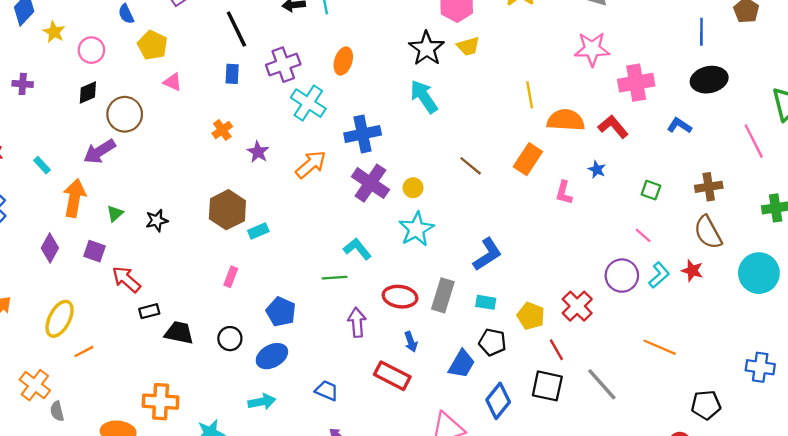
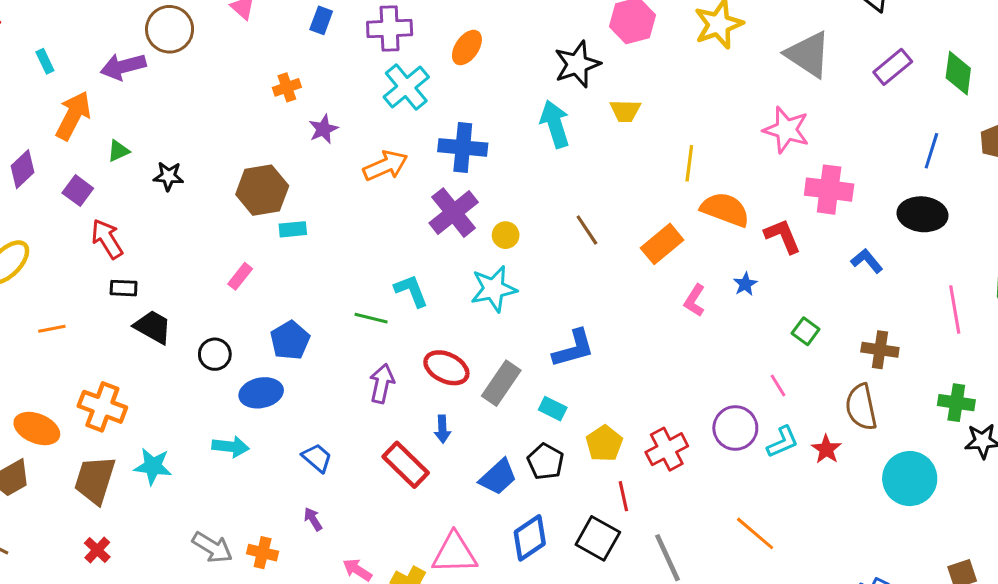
yellow trapezoid: (468, 46) -> (625, 111), moved
orange line: (84, 352) -> (52, 329), moved

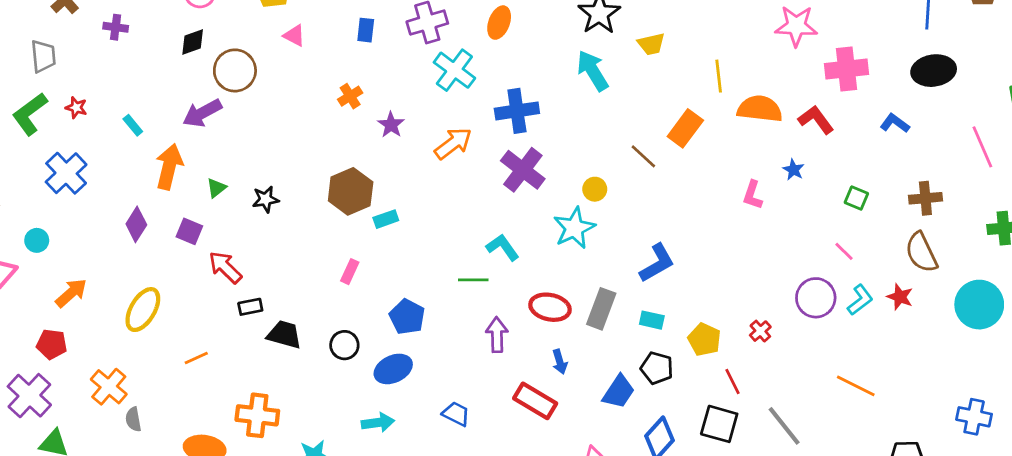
yellow circle: (506, 235) -> (595, 189), moved
orange rectangle: (662, 244) -> (685, 128), moved
red cross: (667, 449) -> (760, 331), size x0.6

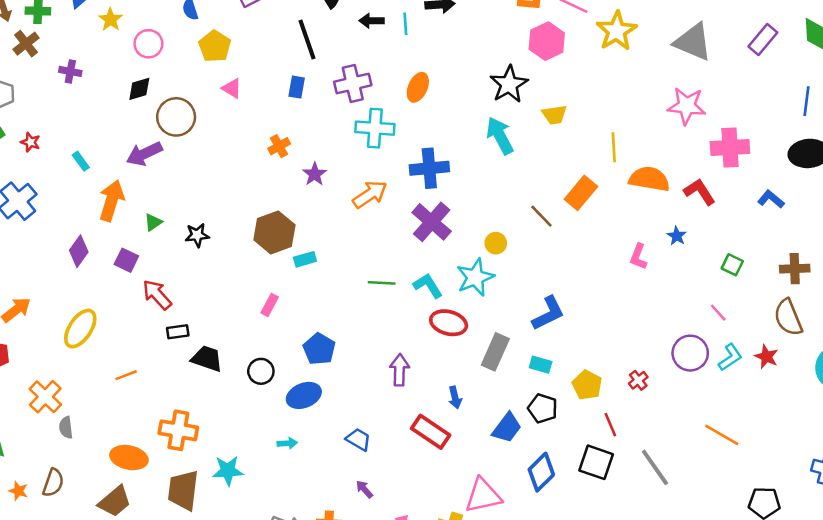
cyan cross: (454, 70) -> (375, 128), turned -36
cyan L-shape: (503, 247) -> (428, 286), moved
green line: (473, 280) -> (382, 283), moved
red ellipse: (550, 307) -> (449, 323), moved
cyan arrow: (378, 423) -> (287, 443), size x0.7

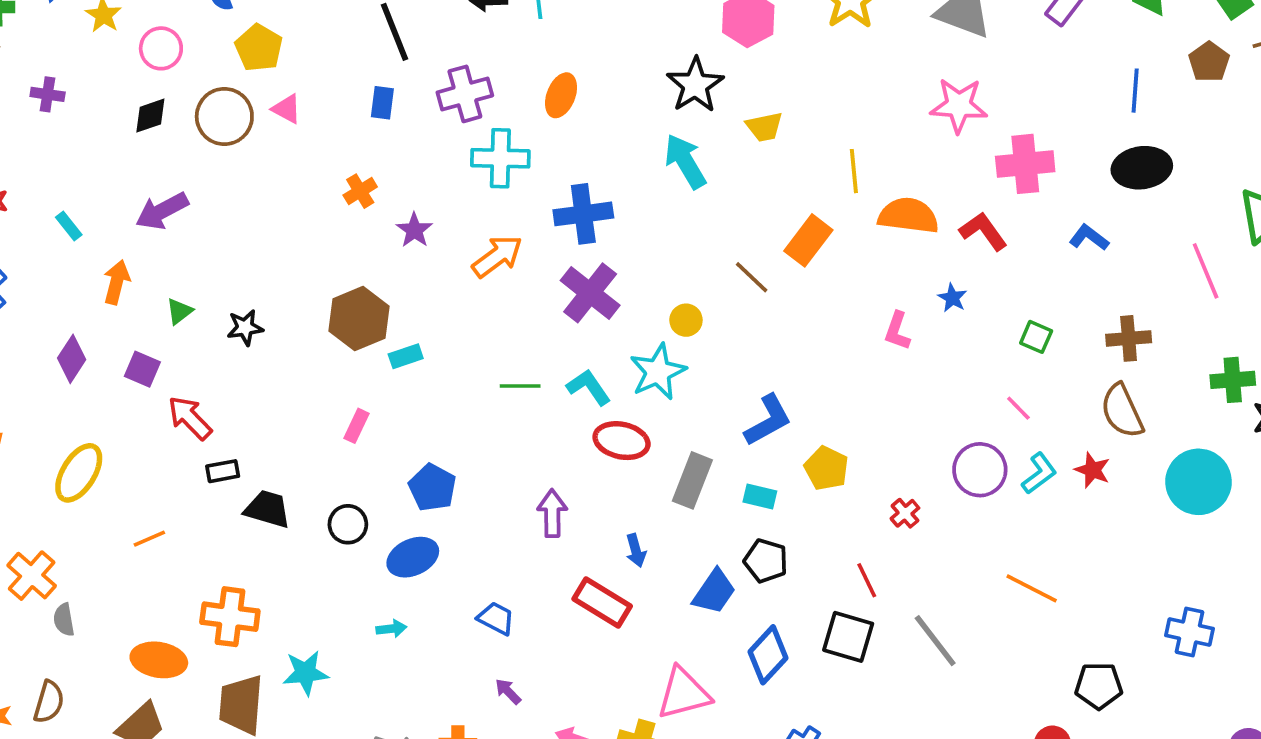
brown circle: (176, 117) -> (224, 116), moved
orange arrow: (112, 201) -> (117, 282), size x0.7
yellow pentagon: (587, 385) -> (826, 468), moved

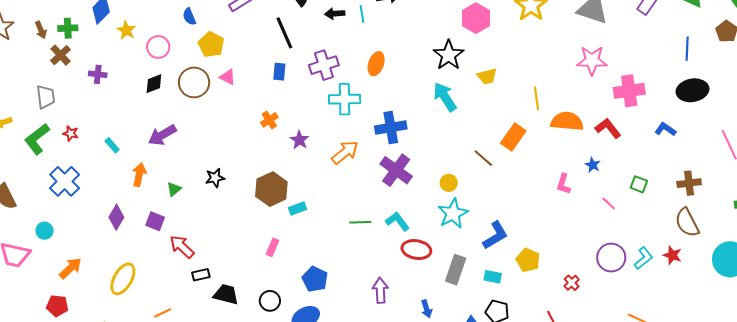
black star: (245, 328) -> (215, 178), moved
cyan star: (658, 372) -> (453, 214), moved
pink line: (1018, 408) -> (609, 204), moved

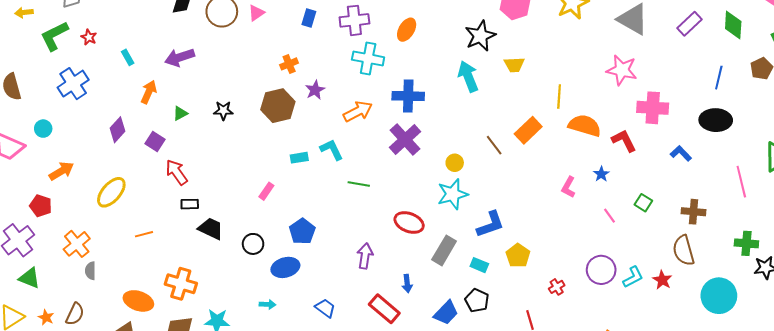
pink triangle: (228, 77) -> (256, 13), turned 48
brown hexagon: (271, 189) -> (278, 106), moved
cyan L-shape: (397, 221) -> (332, 150), moved

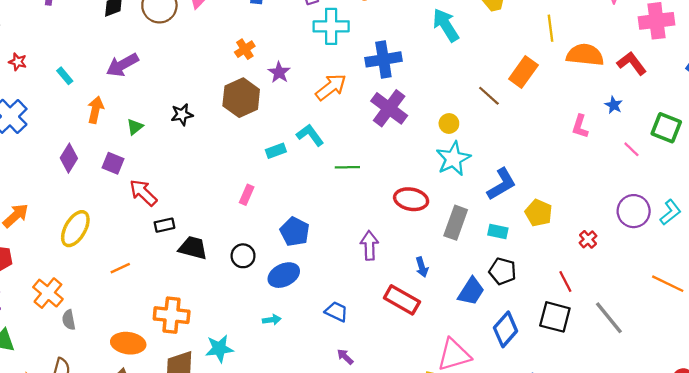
green square: (643, 203) -> (666, 128), size x1.5

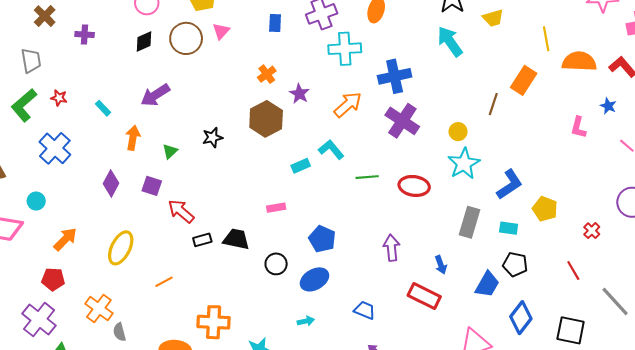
brown line: (489, 96) -> (493, 104), turned 70
pink rectangle: (247, 195) -> (276, 208), turned 60
red ellipse: (411, 199) -> (414, 186), moved
black trapezoid: (193, 248) -> (236, 239), moved
black square: (555, 317) -> (571, 330), moved

